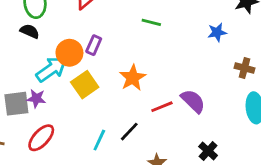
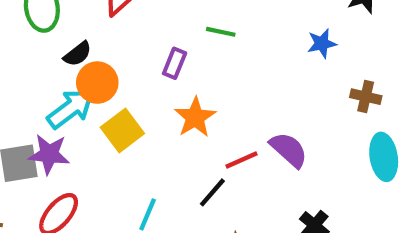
black semicircle: (30, 31) -> (78, 54), moved, turned 120
purple rectangle: (94, 45) -> (175, 63), moved
purple star: (36, 98) -> (49, 154), size x1.4
black line: (129, 132) -> (212, 192), moved

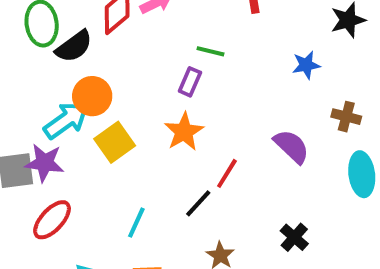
black semicircle: (78, 54) -> (74, 46), moved, size x1.4
purple rectangle: (175, 63) -> (190, 82), moved
purple semicircle: (289, 150) -> (291, 146), moved
red line: (242, 160) -> (227, 173), turned -36

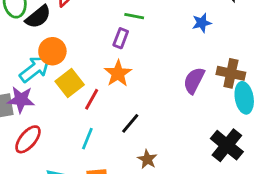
brown cross: (346, 117) -> (231, 73), moved, size x1.4
purple semicircle: (291, 146) -> (194, 80), turned -104
red line: (227, 173) -> (92, 99), moved
black cross: (294, 237) -> (227, 145), moved, size x1.6

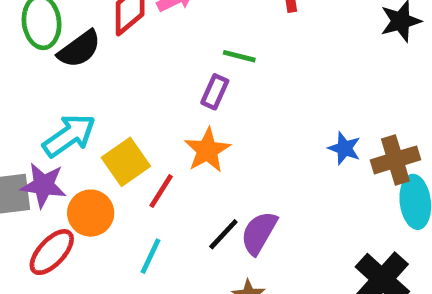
blue star: (202, 23) -> (344, 148), moved, turned 30
orange circle: (52, 51) -> (91, 213), moved
brown cross: (231, 73) -> (395, 160), turned -32
purple semicircle: (194, 80) -> (259, 233), moved

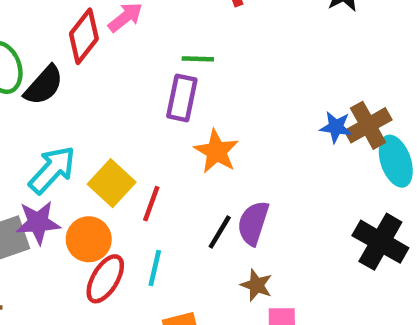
purple rectangle: (215, 92) -> (182, 98), size x1.4
blue star: (344, 148) -> (336, 127), moved
orange star: (207, 150) -> (216, 151), moved
red ellipse: (52, 252) -> (105, 279), moved

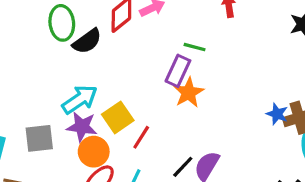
orange star: (216, 151) -> (189, 93), moved
purple star: (38, 223) -> (82, 127), moved

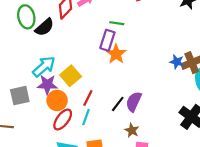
red line: (141, 137) -> (88, 98), moved

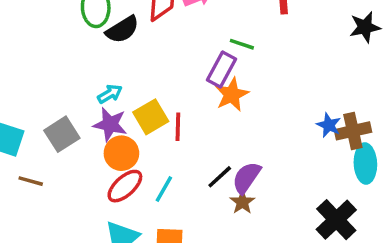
cyan arrow: (44, 67) -> (110, 94), size x0.6
gray square: (20, 96) -> (62, 134), turned -30
red line: (88, 98) -> (178, 127), moved, turned -35
brown star: (132, 130) -> (242, 202), moved

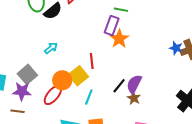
yellow square: (151, 117) -> (78, 76), moved
purple star: (110, 124) -> (22, 91), moved
brown line: (31, 181) -> (17, 111), moved
red ellipse: (125, 186) -> (53, 95), moved

